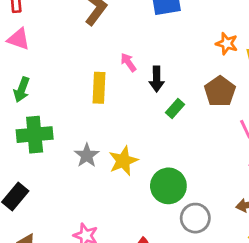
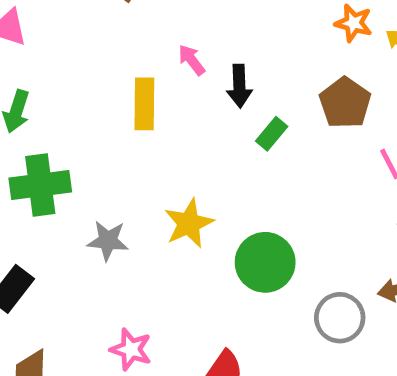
gray star: (87, 155) -> (108, 241), moved, turned -30
gray circle: (195, 218) -> (340, 318), moved

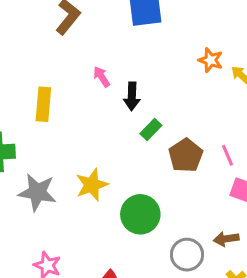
brown pentagon: (345, 103) -> (186, 155), moved
yellow rectangle: (144, 104) -> (43, 104), moved
gray star: (108, 241) -> (37, 192), size x1.4

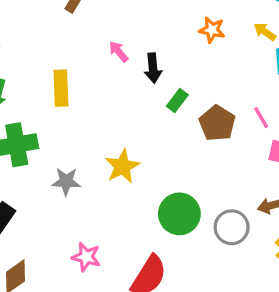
orange star: (210, 60) -> (212, 30), moved
gray star: (37, 192) -> (66, 181), size x0.7
green circle: (140, 214) -> (179, 214), moved

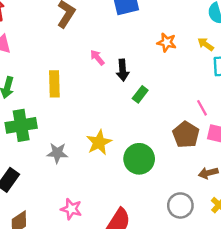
brown pentagon: (217, 123) -> (186, 135), moved
green circle: (179, 214) -> (139, 159), moved
gray circle: (232, 227) -> (180, 205), moved

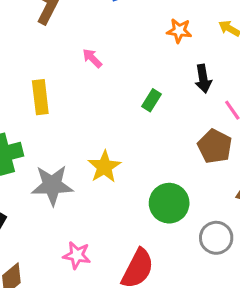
black arrow: (123, 70) -> (203, 79), moved
gray star: (57, 153) -> (52, 185), size x1.5
green circle: (139, 159) -> (169, 203), moved

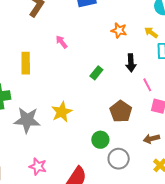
brown pentagon: (215, 146) -> (121, 111), moved
green circle: (169, 203) -> (100, 140), size x0.7
gray circle: (216, 238) -> (119, 159), moved

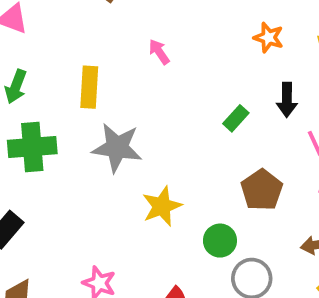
green rectangle: (96, 73) -> (236, 118), moved
yellow star: (62, 112) -> (162, 206), moved
gray star: (27, 120) -> (117, 148), moved

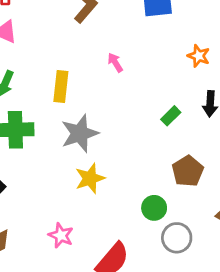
gray star: (117, 148) -> (80, 133), turned -30
yellow star: (162, 206) -> (90, 178), moved

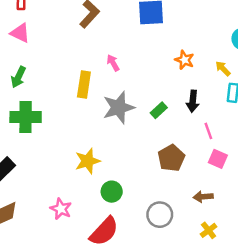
yellow rectangle: (61, 87) -> (84, 85), moved
gray star: (80, 133) -> (119, 108), moved
green circle: (154, 208) -> (112, 192), moved

